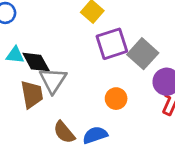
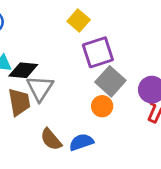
gray square: (143, 54) -> (110, 81), moved
black diamond: (36, 62) -> (23, 70), turned -56

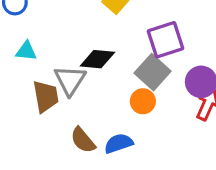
purple square: (98, 52) -> (166, 40), moved
black diamond: (23, 70) -> (97, 59), moved

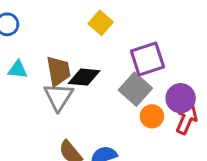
brown trapezoid: (46, 96) -> (58, 71), moved
orange circle: (143, 101) -> (152, 116), moved

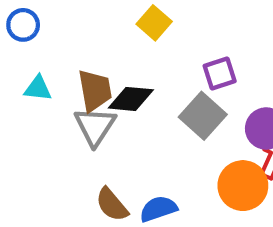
purple square: (147, 59) -> (220, 74), size x0.7
orange circle: (152, 116) -> (243, 186), moved, size x1.5

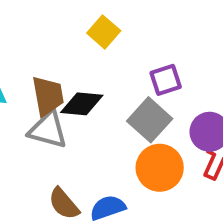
gray triangle: (95, 126) -> (48, 130), turned -48
orange circle: (243, 186) -> (160, 168), moved

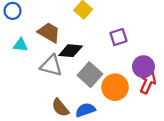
brown trapezoid: (48, 96) -> (49, 33), moved, turned -50
gray square: (150, 120) -> (90, 75), moved

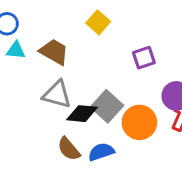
cyan triangle: (20, 45) -> (16, 50), moved
black diamond: (71, 51) -> (82, 114), moved

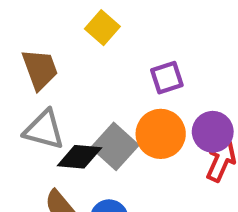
brown trapezoid: (54, 52) -> (40, 69), turned 40
orange circle: (139, 122) -> (161, 134), moved

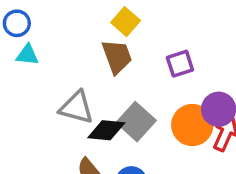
brown trapezoid: (40, 69) -> (117, 57), moved
orange circle: (161, 134) -> (192, 125), moved

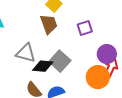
orange circle: (192, 125) -> (98, 77), moved

